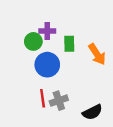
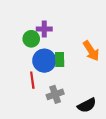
green rectangle: (69, 44) -> (60, 60), moved
red line: (43, 98) -> (32, 80), moved

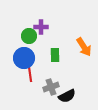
blue circle: (44, 61) -> (24, 58), moved
black semicircle: (87, 105) -> (67, 96), moved

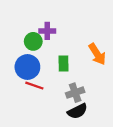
red line: (30, 74) -> (34, 86), turned -63
gray cross: (51, 87) -> (75, 93), moved

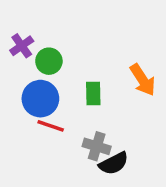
purple cross: (47, 31) -> (22, 46), moved, turned -35
gray cross: (75, 93) -> (97, 146), moved, turned 36

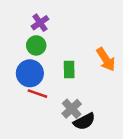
purple cross: (22, 46) -> (40, 23), moved
gray cross: (97, 146) -> (72, 109), turned 30

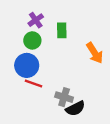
green rectangle: (69, 70) -> (62, 30), moved
gray cross: (72, 109) -> (64, 97), turned -30

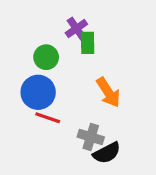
purple cross: (36, 20) -> (76, 28), moved
orange arrow: (95, 53) -> (108, 92), moved

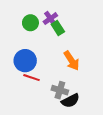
green rectangle: (88, 43) -> (58, 28), turned -32
green circle: (46, 57) -> (30, 23), moved

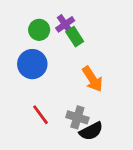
blue circle: (25, 61) -> (32, 64), moved
red line: (31, 78) -> (40, 115), moved, turned 35

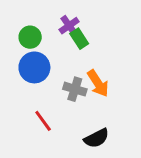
green circle: (39, 30) -> (30, 37), moved
gray cross: (77, 117) -> (75, 89), moved

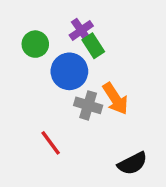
blue circle: (34, 67) -> (69, 71), moved
black semicircle: (96, 138) -> (132, 163), moved

